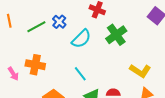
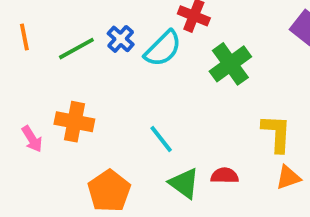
cyan semicircle: (81, 39) -> (163, 49), moved
yellow L-shape: (140, 71) -> (277, 133), turned -120

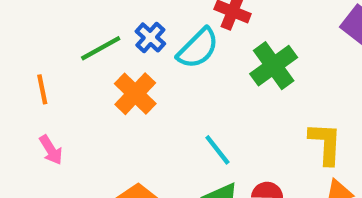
orange line: (24, 37) -> (42, 89), moved
orange cross: (74, 122) -> (135, 94), moved, turned 33
cyan line: (161, 139) -> (217, 150), moved

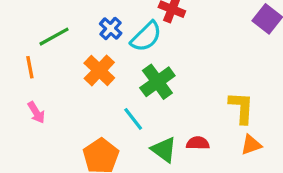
green line: (101, 48) -> (54, 37), moved
green cross: (274, 66) -> (157, 82), moved
cyan line: (217, 150) -> (133, 119), moved

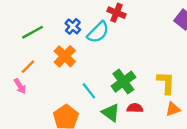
orange line: (30, 67) -> (28, 67), moved, turned 56
green cross: (157, 82) -> (123, 82), moved

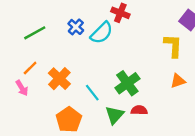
orange cross: (65, 56) -> (59, 79), moved
yellow L-shape: (166, 83) -> (173, 46), moved
orange triangle: (173, 109) -> (178, 81), moved
green triangle: (111, 113) -> (114, 115), turned 36

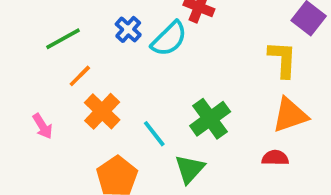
orange line: (30, 68) -> (80, 76), moved
orange triangle: (178, 81) -> (290, 115), size x1.5
red semicircle: (139, 110) -> (275, 158), moved

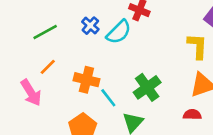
orange line: (80, 76) -> (48, 67), moved
orange cross: (102, 111) -> (86, 80), moved, turned -30
pink arrow: (43, 126) -> (31, 93), size x1.5

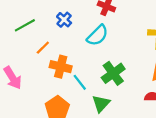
cyan semicircle: (119, 32) -> (98, 35), moved
orange line: (48, 67) -> (43, 48), moved

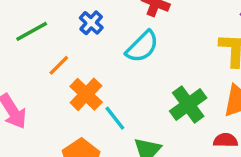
orange cross: (61, 67) -> (86, 94), turned 30
green cross: (113, 73) -> (188, 104), moved

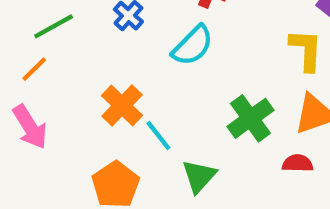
orange line: (59, 65) -> (34, 69), moved

